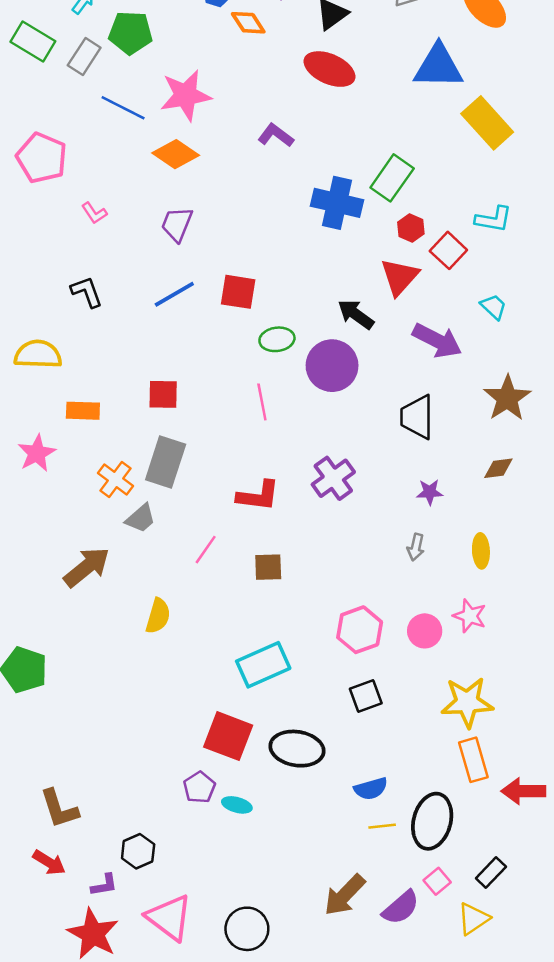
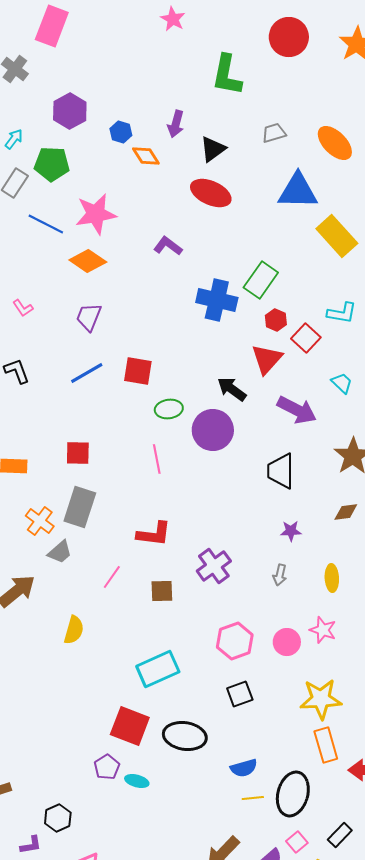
purple cross: (333, 478) -> (214, 566), moved

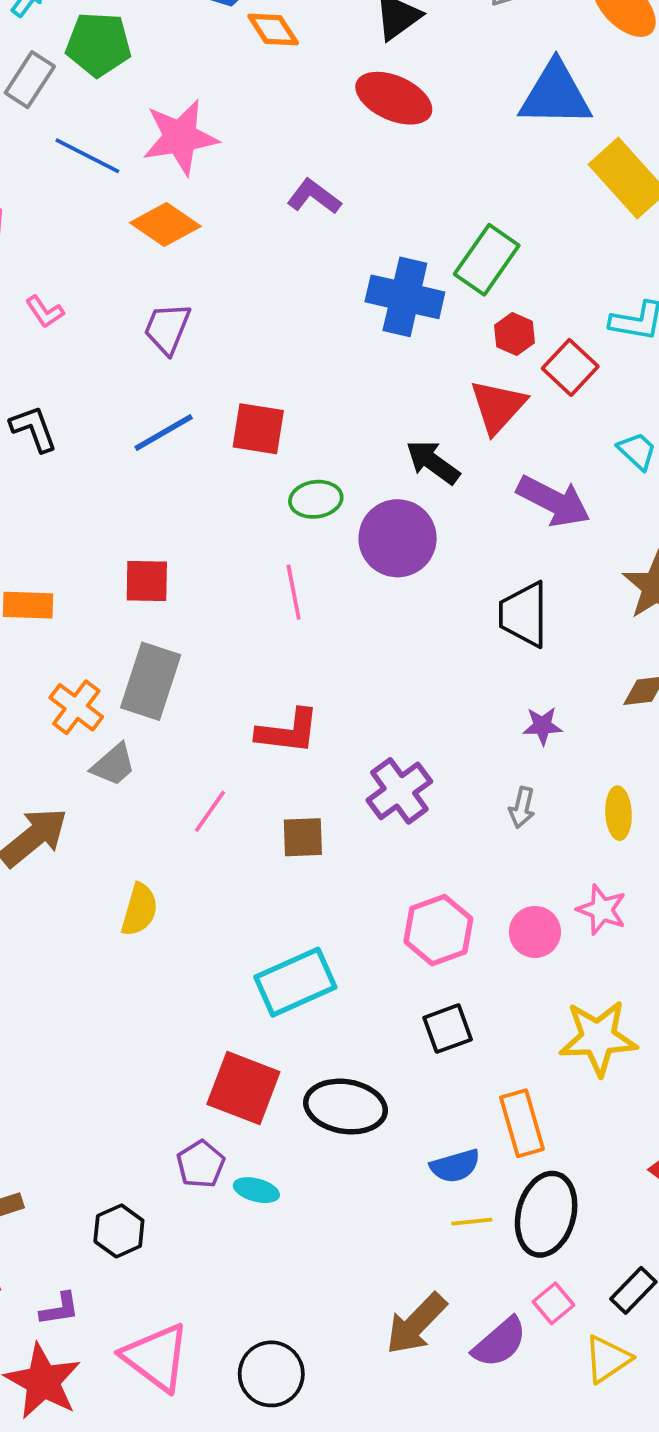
orange rectangle: (326, 745) -> (522, 1123), moved
black hexagon: (58, 818) -> (119, 1231), moved

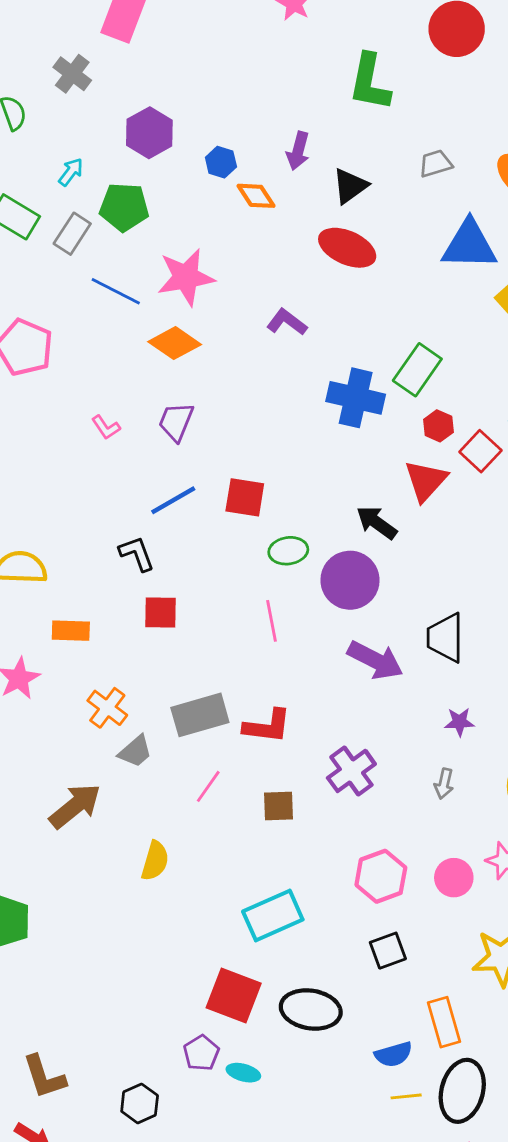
pink L-shape: (45, 312) -> (106, 427), moved
black L-shape: (34, 429) -> (137, 554), moved
purple arrow: (554, 501) -> (375, 660), moved
gray rectangle: (151, 681) -> (200, 715), moved, turned 56

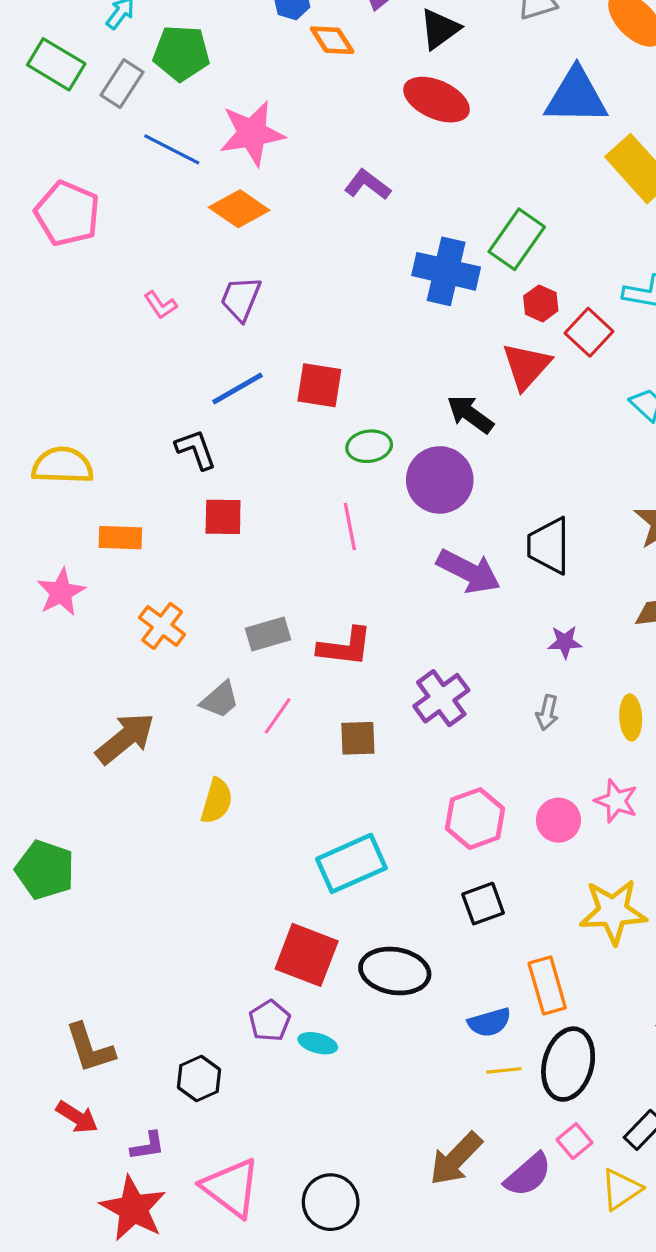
gray rectangle: (200, 715) -> (268, 634), size x0.7
gray trapezoid: (135, 751) -> (220, 700), moved

